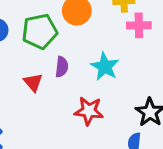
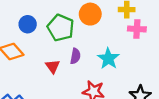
green pentagon: (40, 31) -> (61, 28), turned 30

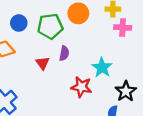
green pentagon: (61, 28) -> (50, 26), turned -30
cyan star: (108, 59) -> (102, 67), moved

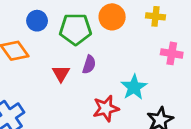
pink cross: (123, 27) -> (172, 53), moved
red star: (81, 87) -> (106, 108), turned -30

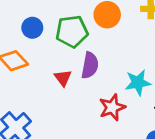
purple semicircle: (89, 65) -> (90, 65), size x1.4
cyan star: (134, 87) -> (138, 83), turned 30

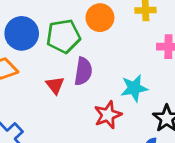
blue circle: (32, 28) -> (22, 33), size x1.5

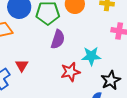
red triangle: (55, 85) -> (22, 65), moved

